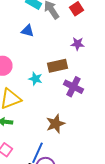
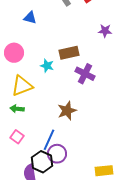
blue triangle: (27, 31) -> (30, 18), moved
purple star: (77, 44) -> (105, 31), moved

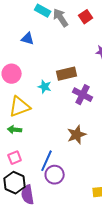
brown star: (67, 111) -> (77, 135), moved
pink square: (17, 137) -> (15, 158), turned 32
black hexagon: (42, 162) -> (15, 183), moved

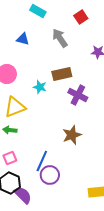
gray arrow: (61, 18) -> (60, 38), moved
purple semicircle: (28, 195) -> (23, 195), turned 144

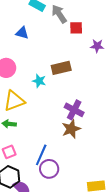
red square: (81, 17) -> (76, 28), moved, turned 32
gray arrow: (60, 38) -> (59, 14), moved
purple cross: (78, 95) -> (74, 110), moved

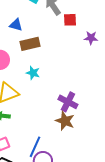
brown rectangle: (61, 68) -> (30, 44), moved
brown star: (71, 129) -> (65, 121), turned -30

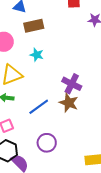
blue line: (35, 147) -> (39, 107), moved, turned 30

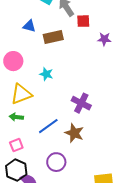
brown rectangle: (34, 26) -> (53, 37), moved
brown star: (69, 103) -> (74, 133), moved

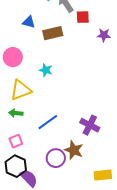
purple cross: (81, 103) -> (90, 125), moved
brown star: (74, 133) -> (74, 150), moved

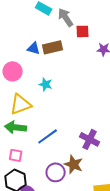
blue triangle: (29, 22) -> (34, 48), moved
green arrow: (16, 113) -> (16, 127), size x1.5
pink square: (16, 141) -> (16, 155), turned 32

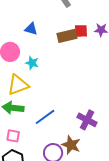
red square: (83, 31) -> (81, 31), moved
brown rectangle: (53, 47) -> (67, 36), moved
cyan star: (46, 84) -> (32, 63), moved

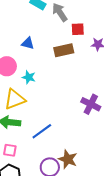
red square: (81, 31) -> (78, 29), moved
purple cross: (87, 120) -> (91, 104), moved

